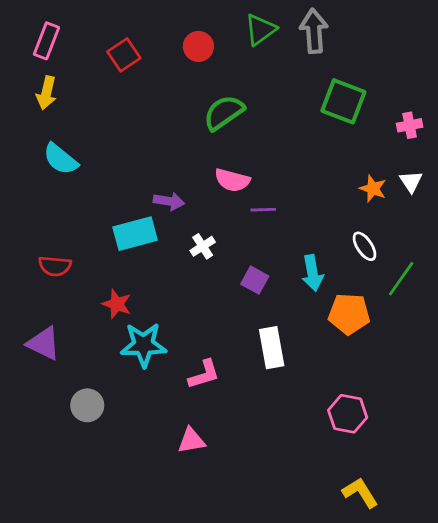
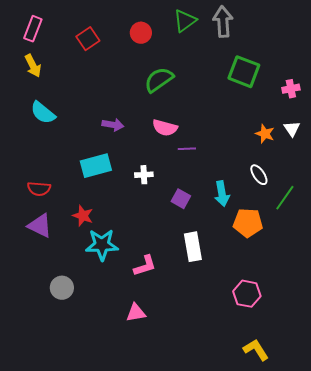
yellow arrow: (46, 93) -> (33, 66), turned -40
purple arrow: (169, 201) -> (113, 125), moved
white cross: (203, 246) -> (144, 175), turned 30
purple triangle: (44, 343) -> (40, 226), moved

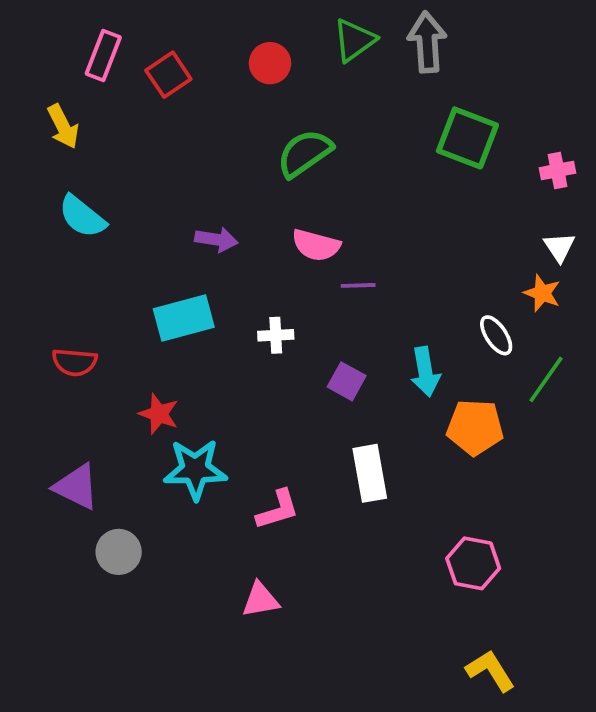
pink rectangle: (33, 29) -> (103, 55), moved
orange star: (265, 134) -> (542, 293), moved
purple triangle: (40, 226) -> (76, 487), moved

